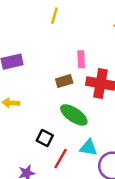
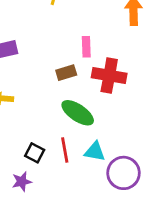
black square: (45, 138) -> (35, 153), moved
red line: (61, 159) -> (65, 150), moved, turned -40

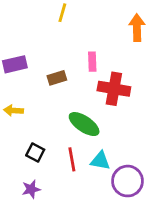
brown rectangle: (66, 73) -> (57, 78), moved
black square: (35, 153) -> (35, 153), moved

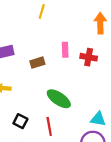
red cross: (114, 89) -> (89, 57), moved, size x0.7
cyan triangle: (100, 161) -> (98, 119), moved

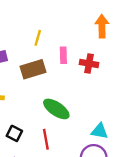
yellow line: (42, 11) -> (38, 38), moved
brown rectangle: (37, 63) -> (33, 69), size x1.5

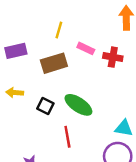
pink rectangle: (63, 55) -> (86, 48), turned -63
black square: (14, 133) -> (45, 106), moved

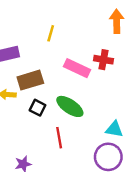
pink rectangle: (86, 48) -> (77, 68), moved, size x1.5
brown rectangle: (54, 63) -> (30, 80), moved

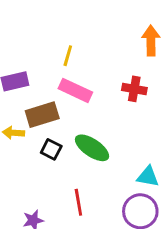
pink rectangle: (77, 68) -> (75, 90), moved
red line: (59, 138) -> (78, 202), moved

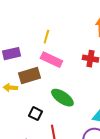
black square: (51, 149) -> (35, 114), moved

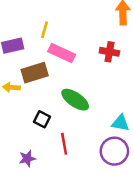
yellow line: (46, 37) -> (44, 30), moved

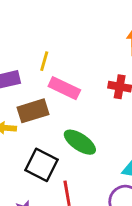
black square: (42, 119) -> (42, 165), size x1.6

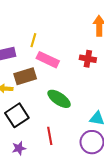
black square: (42, 165) -> (17, 115), moved, turned 30

